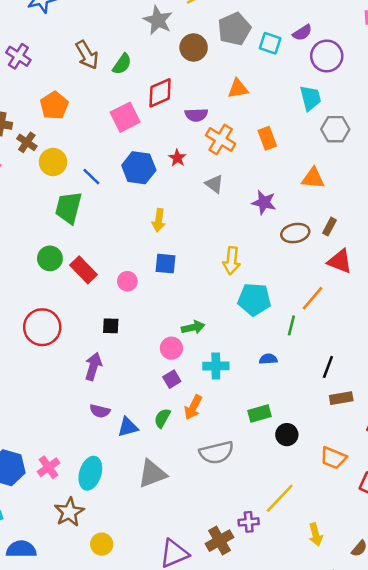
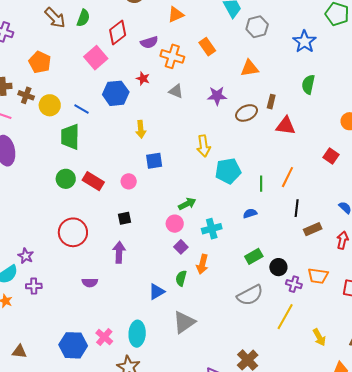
orange line: (312, 298) -> (287, 177), moved
purple semicircle: (100, 411) -> (90, 282), moved
gray semicircle: (216, 453) -> (250, 295), moved
purple cross: (249, 522) -> (294, 284), moved, turned 35

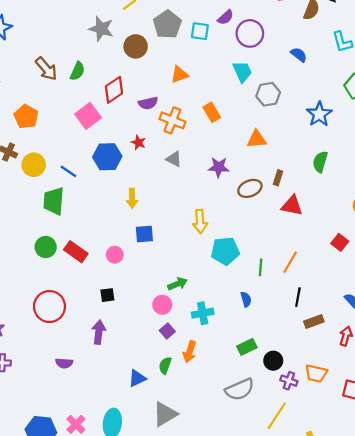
blue semicircle: (250, 213) -> (246, 299), turned 88

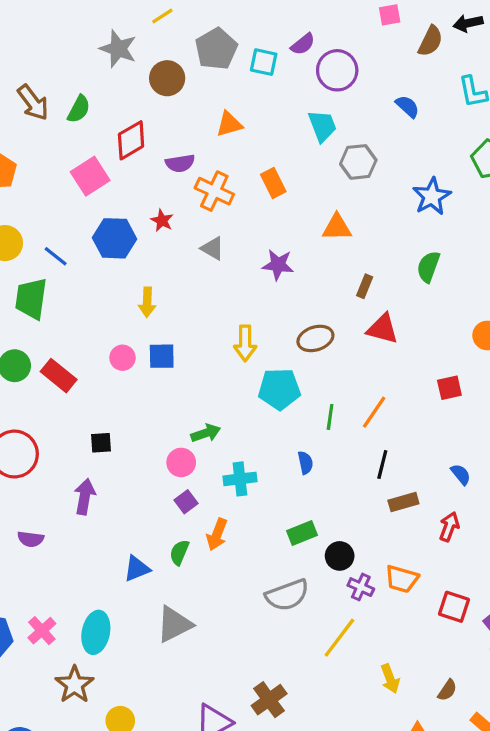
brown ellipse: (250, 188) -> (315, 338), moved
red square: (340, 242) -> (449, 388), turned 35
pink circle: (115, 255) -> (122, 358), moved

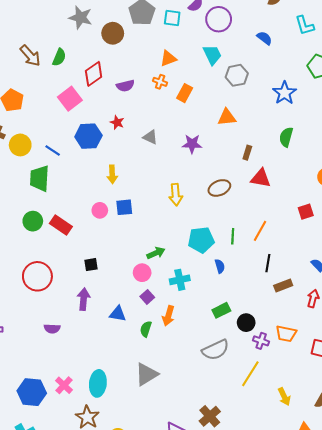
orange triangle: (229, 124) -> (168, 58), moved
orange rectangle: (273, 183) -> (185, 93), turned 60
orange cross: (214, 191) -> (160, 82), moved, size x0.6
cyan pentagon: (279, 389) -> (201, 240), moved
blue triangle: (137, 569) -> (118, 314), moved, turned 36

